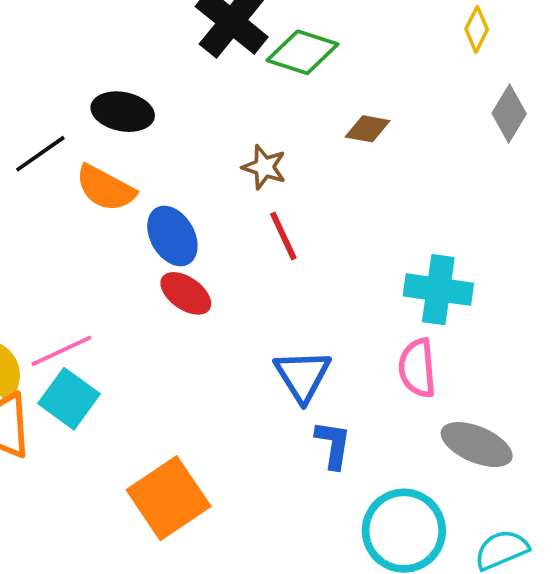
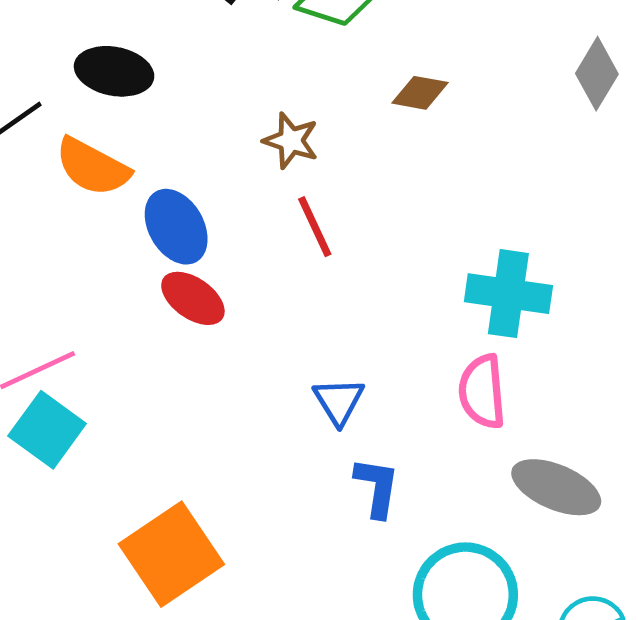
blue triangle: (303, 376) -> (339, 401), size x0.7

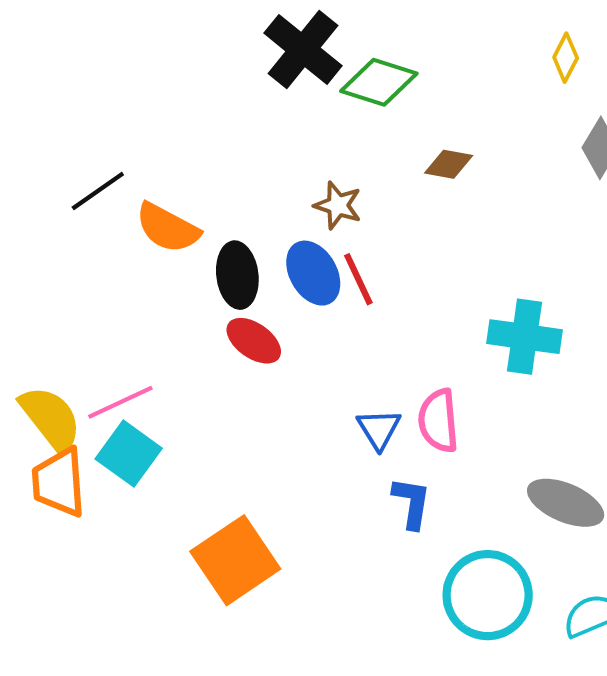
black ellipse: (114, 71) -> (237, 275), moved, turned 72
blue ellipse: (176, 227) -> (313, 273), moved
pink semicircle: (482, 392) -> (438, 421), moved

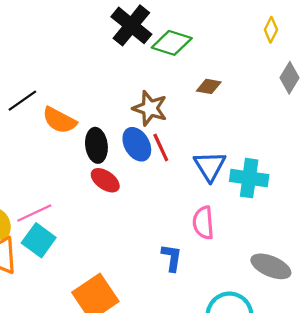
brown star: (338, 205) -> (150, 108), size x1.4
blue triangle: (379, 429) -> (210, 166), moved, size x1.4
blue L-shape: (412, 503) -> (172, 258), moved

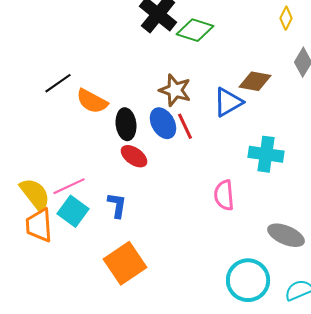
brown diamond: (209, 86) -> (255, 81), moved, size x1.4
blue triangle: (210, 166) -> (228, 102), moved, turned 32
blue L-shape: (172, 258) -> (117, 205), moved

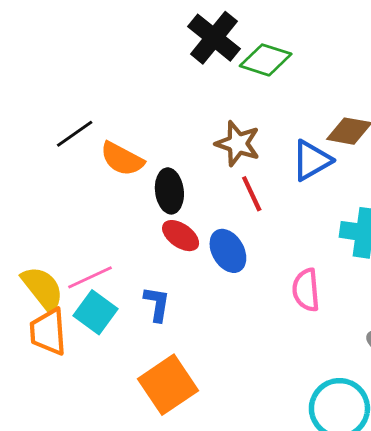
blue ellipse: (163, 123) -> (228, 251), moved

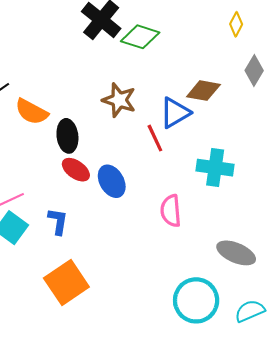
red line: (252, 194) -> (155, 138), moved

